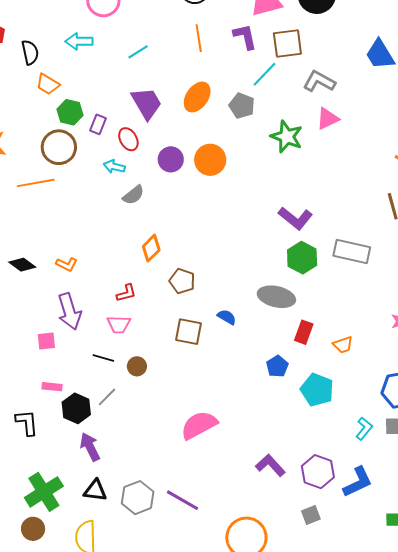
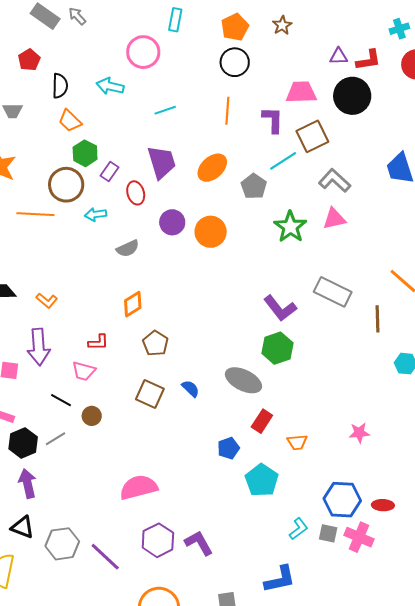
brown square: (287, 44) -> (312, 136), turned -32
cyan arrow: (114, 167) -> (96, 214), moved, turned -35
gray rectangle: (352, 252) -> (333, 292), moved
purple hexagon: (318, 472) -> (158, 540), moved

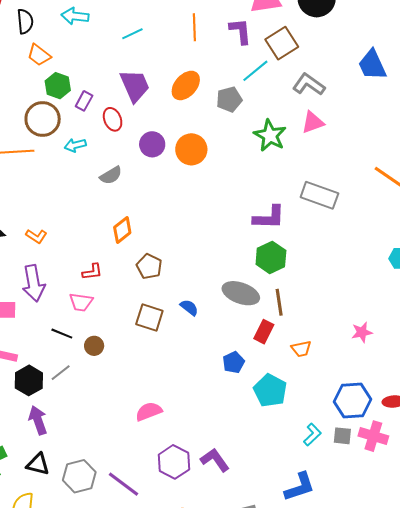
gray pentagon: (254, 186) -> (229, 99), turned 30
purple L-shape: (280, 308) -> (269, 217), turned -44
brown line: (377, 319) -> (279, 302), moved
pink semicircle: (139, 487) -> (149, 411), size x0.7

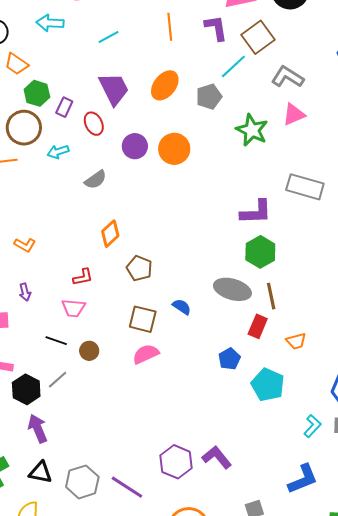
purple arrow: (34, 283) -> (25, 292), size x0.5
pink semicircle: (149, 411) -> (146, 354), moved

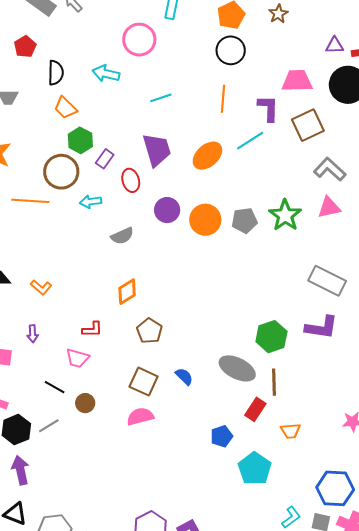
cyan line: (233, 66) -> (250, 141), moved
gray pentagon: (209, 97) -> (244, 220), moved
purple L-shape: (256, 212) -> (322, 327), moved

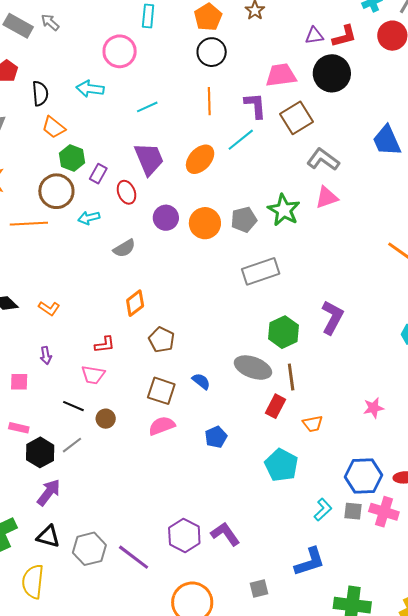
gray rectangle: (327, 281) -> (261, 271), moved, turned -39
purple L-shape: (322, 327) -> (332, 317), turned -64
blue pentagon: (222, 436) -> (216, 437), moved
purple arrow: (20, 470) -> (49, 492), turned 56

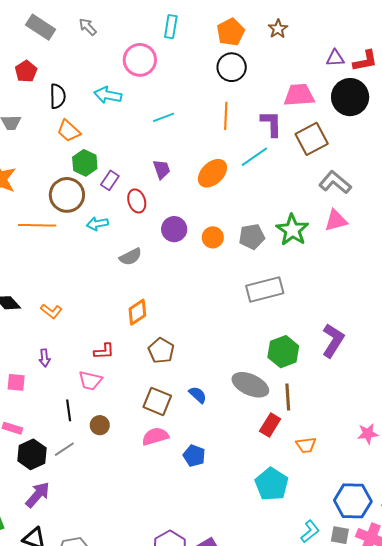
gray arrow: (50, 22) -> (88, 27), moved
purple trapezoid: (149, 159) -> (162, 169), size x0.6
orange circle: (205, 223) -> (213, 237), size x0.7
black line: (73, 406) -> (69, 410), turned 55
blue pentagon: (216, 437) -> (194, 456), moved, turned -30

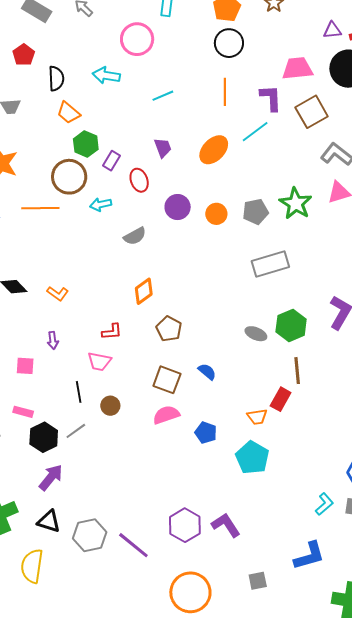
gray ellipse: (250, 385) -> (256, 334), moved, size x0.6
orange trapezoid: (306, 445) -> (257, 417), moved
cyan pentagon: (272, 484) -> (252, 458), moved

